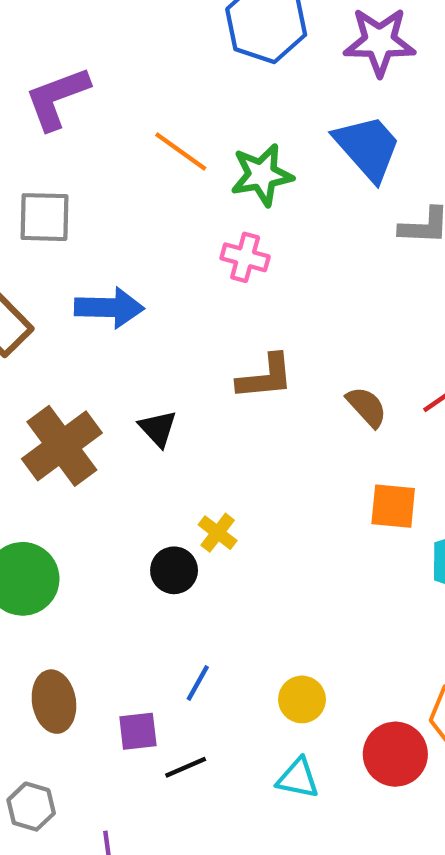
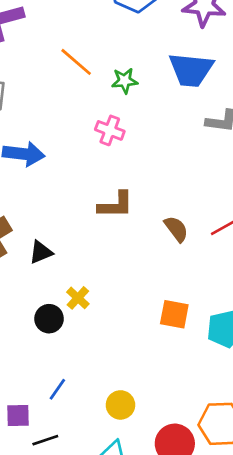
blue trapezoid: (368, 148) -> (191, 70), turned 132
green star: (262, 175) -> (125, 81), size x0.7
black triangle: (158, 428) -> (41, 252), moved, turned 45
orange square: (393, 506) -> (174, 314), moved

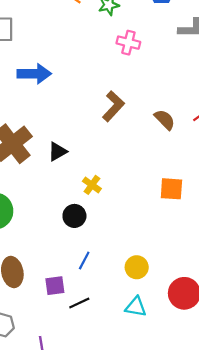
pink cross: (110, 130) -> (128, 43), moved
brown L-shape: (116, 205) -> (113, 106), turned -40
black circle: (49, 319) -> (74, 216), moved

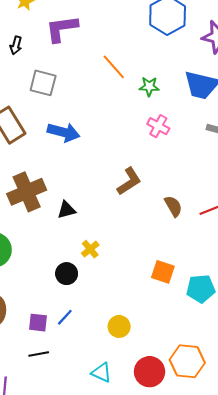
yellow circle: (137, 267) -> (119, 326), moved
purple square: (55, 286) -> (38, 323), moved
black line: (79, 303) -> (39, 354), moved

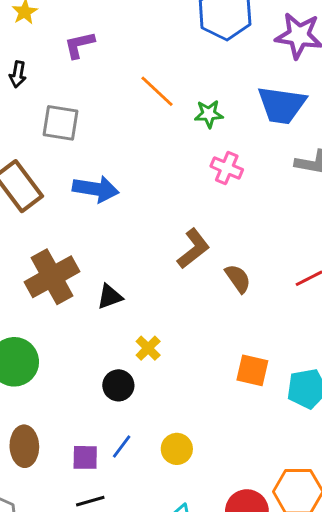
purple L-shape: (62, 29) -> (79, 45), size x0.7
brown semicircle: (173, 206) -> (238, 279), moved
yellow circle: (119, 326) -> (177, 449), moved

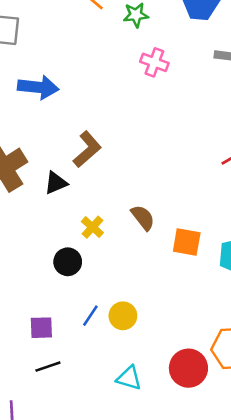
brown L-shape: (193, 249) -> (87, 149), moved
brown semicircle: (238, 279) -> (143, 218), moved
blue line: (122, 446) -> (90, 316), moved

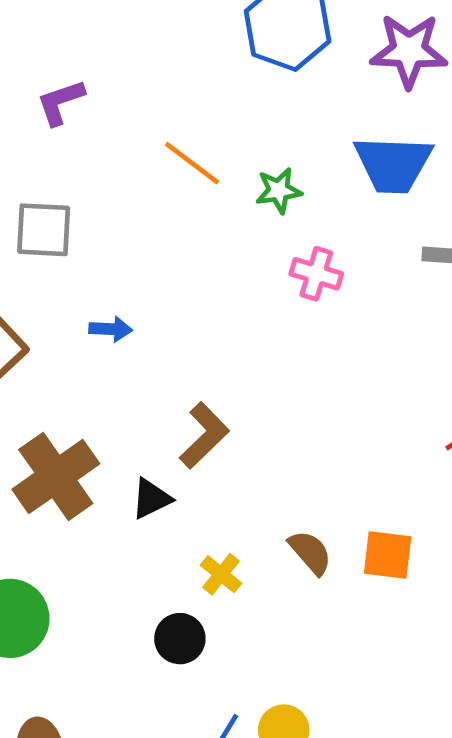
blue arrow: (38, 87) -> (111, 329), size x0.6
orange square: (187, 242) -> (388, 555), moved

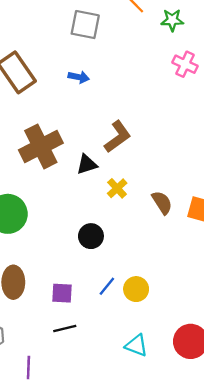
gray square: (44, 230) -> (85, 25), moved
yellow cross: (221, 574) -> (117, 188), moved

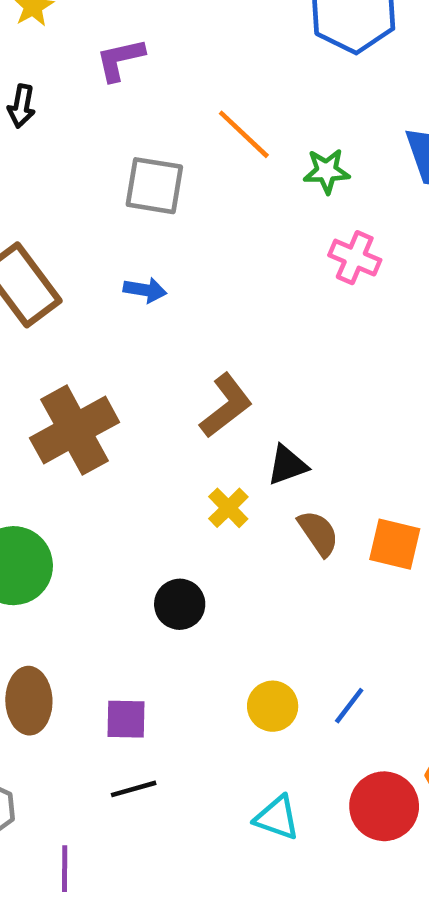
black triangle: (87, 164) -> (287, 465), moved
blue line: (107, 286) -> (349, 706), moved

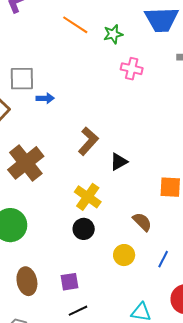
gray square: (154, 186) -> (22, 79), moved
yellow cross: (228, 508) -> (88, 197), moved, size x1.5
brown semicircle: (318, 533) -> (142, 222), moved
yellow circle: (273, 706) -> (124, 255), moved

